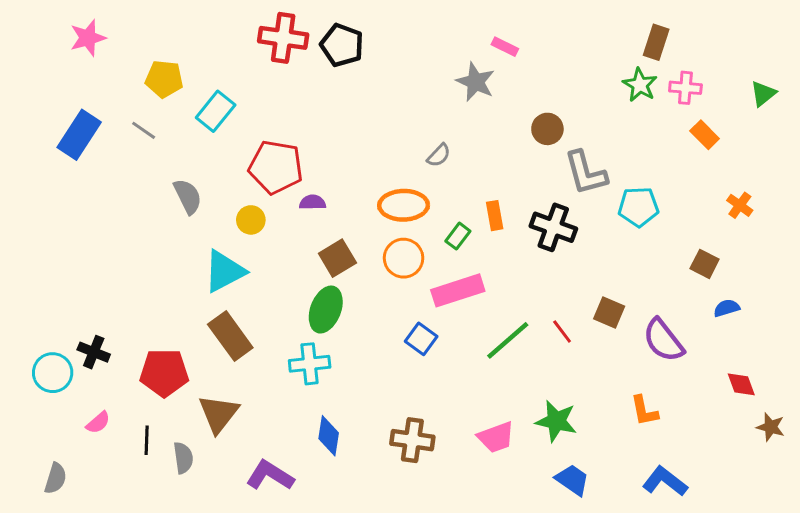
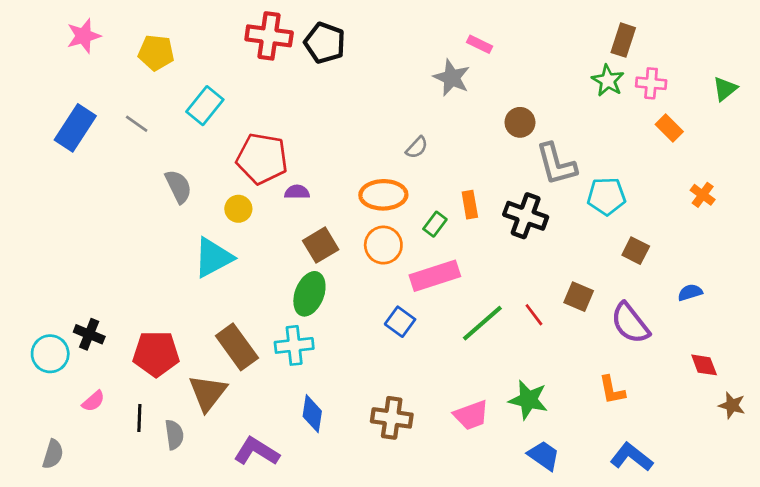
yellow pentagon: (164, 79) -> (156, 53), moved
brown square: (705, 264) -> (636, 251), moved
brown rectangle: (230, 336) -> (237, 347), moved

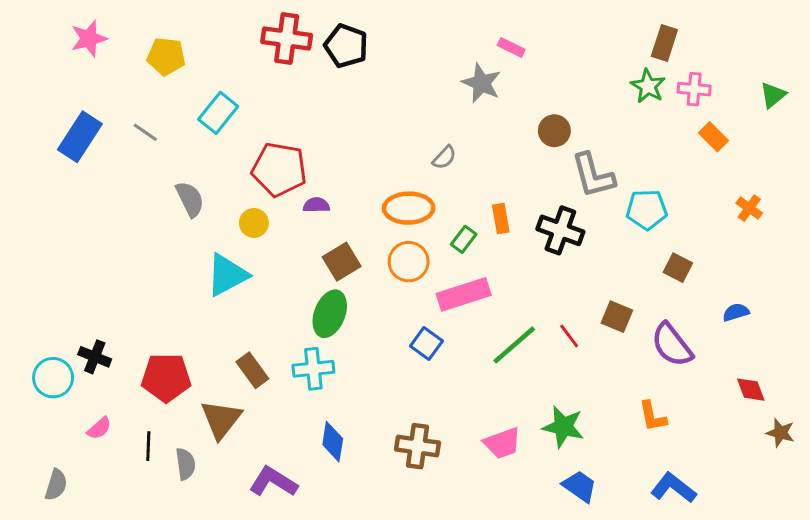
brown rectangle: (237, 347) -> (252, 370), size x0.7

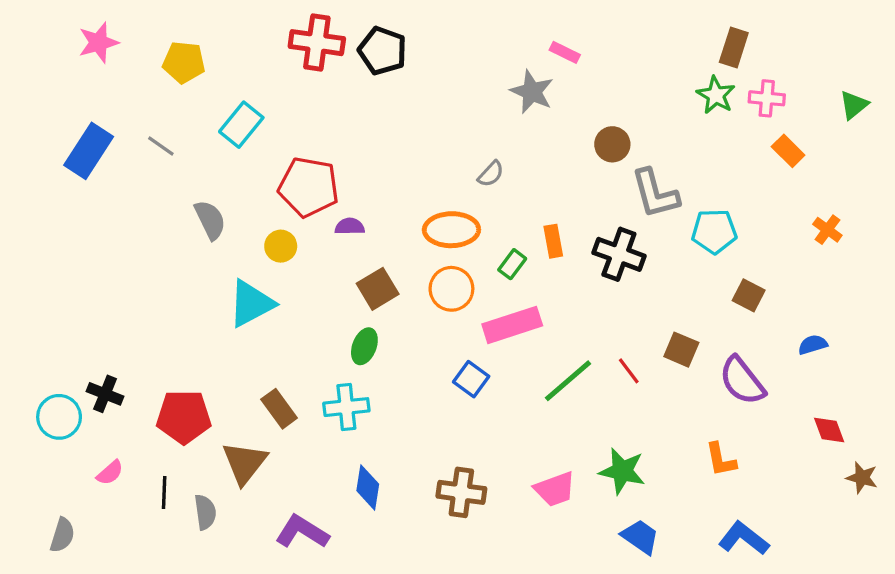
green ellipse: (330, 314) -> (364, 346), size x0.7

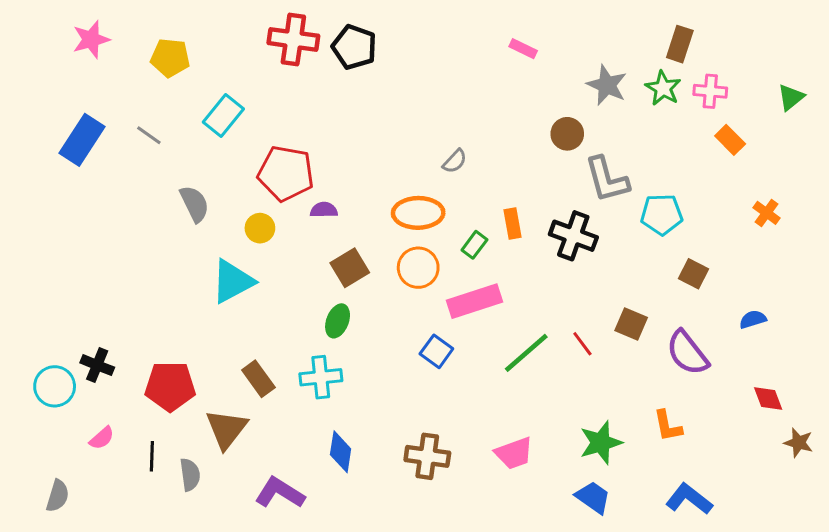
gray star: (532, 92) -> (607, 85), moved
green star: (622, 471) -> (601, 443), moved, turned -30

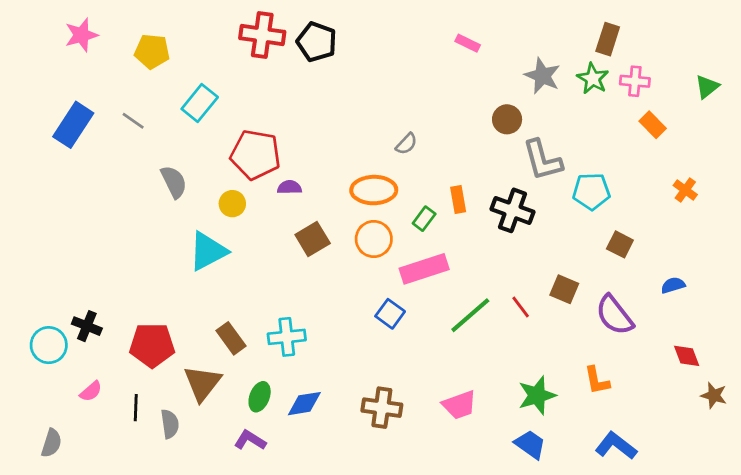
green ellipse: (338, 321) -> (260, 397), moved
blue diamond: (341, 452) -> (304, 404), turned 72
purple L-shape: (280, 493) -> (250, 440), size x0.7

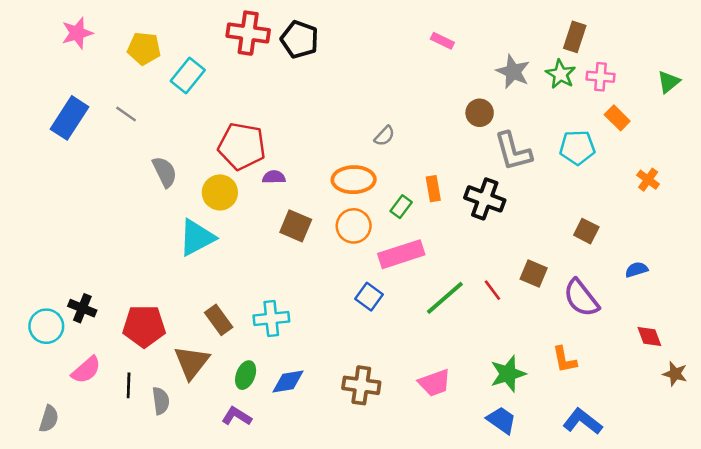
cyan rectangle: (200, 103) -> (188, 75), moved
cyan pentagon: (591, 191) -> (577, 147), moved
yellow circle: (232, 204) -> (220, 192), size x1.4
brown square: (313, 239) -> (296, 226), turned -36
pink semicircle: (91, 391) -> (86, 370), size x1.4

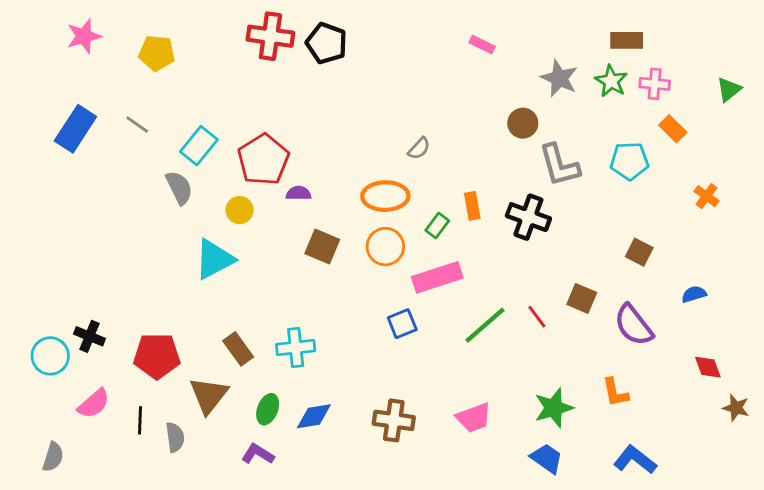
brown rectangle: (575, 37) -> (627, 40), turned 72
cyan rectangle: (188, 75) -> (199, 146), moved
red pentagon: (242, 146) -> (263, 160), turned 30
yellow circle: (220, 192) -> (240, 210), size x0.7
blue square: (369, 297) -> (402, 324), turned 32

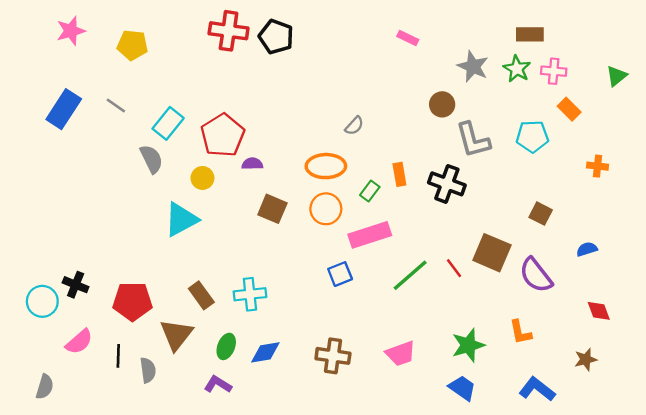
orange cross: (707, 196) -> (598, 166), turned -30
brown square: (582, 298) -> (492, 253), size x1.5
brown star: (736, 408) -> (586, 359), moved, turned -30

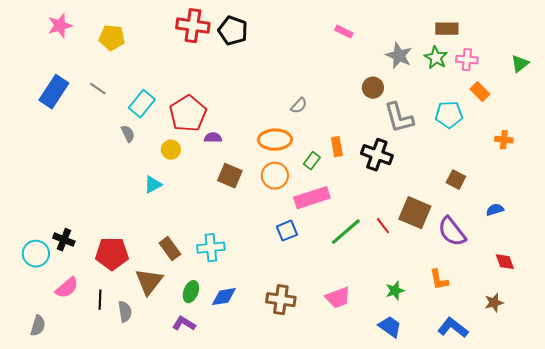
gray semicircle: (151, 159) -> (128, 134), size x0.7
cyan triangle: (181, 219) -> (153, 185), size x0.6
green star: (468, 345) -> (395, 291), size x0.7

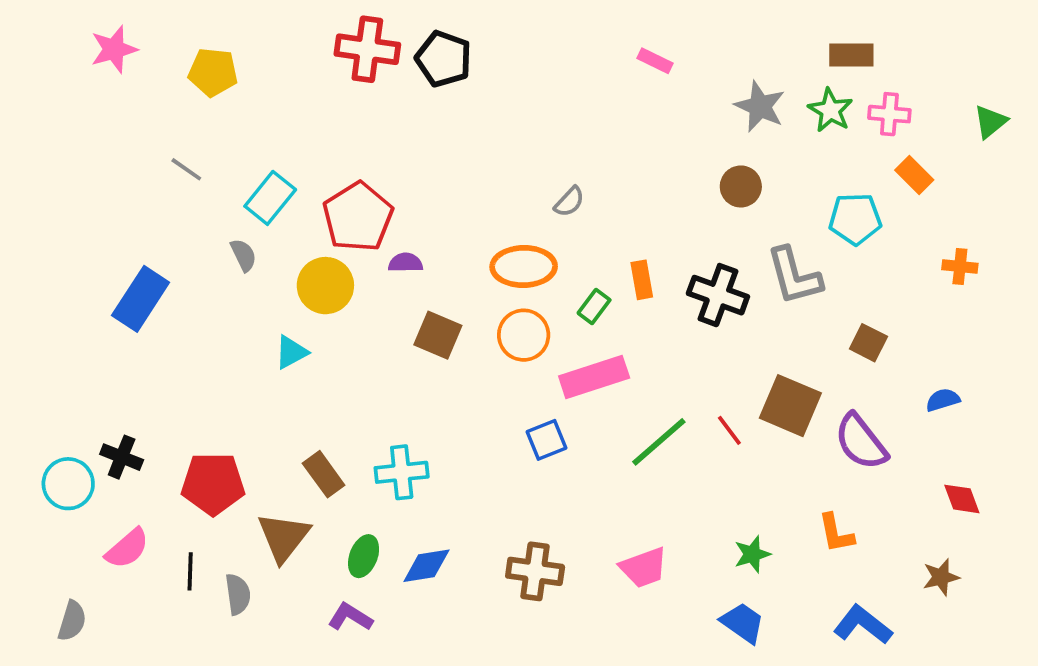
brown circle: (373, 88) -> (741, 186), moved
blue rectangle: (54, 92) -> (141, 299), moved
gray L-shape: (399, 118) -> (794, 276), moved
yellow circle: (171, 150) -> (325, 286), size x1.5

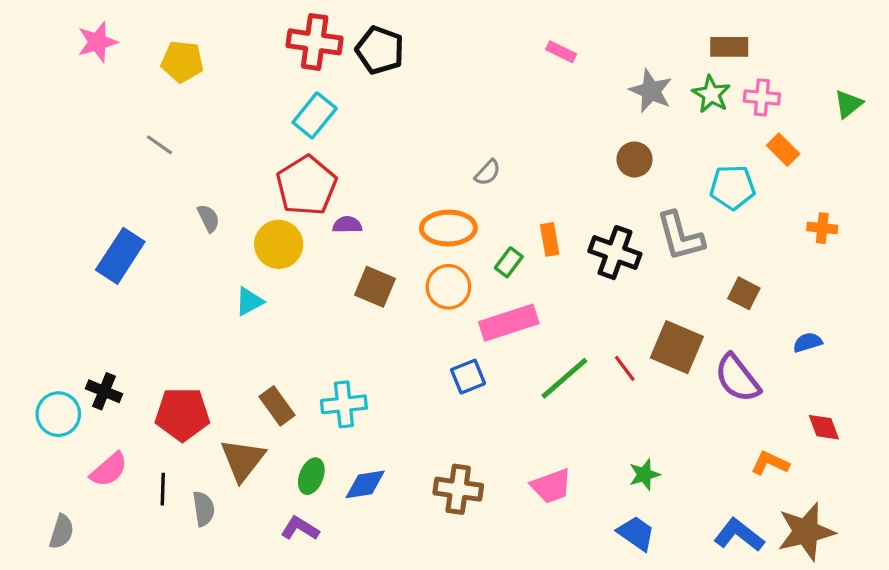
cyan rectangle: (270, 198) -> (315, 115), moved
orange L-shape: (836, 533) -> (770, 463), moved, turned 126
brown star: (941, 577) -> (806, 532), moved, size x1.8

